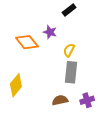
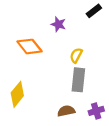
black rectangle: (69, 10) -> (94, 11), moved
purple star: (50, 32) -> (58, 24), moved

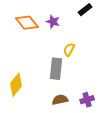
orange diamond: (29, 46) -> (27, 23), moved
gray rectangle: (78, 80) -> (56, 69), moved

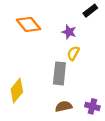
purple star: (53, 22) -> (69, 32), moved
purple cross: (87, 100) -> (92, 106), turned 32

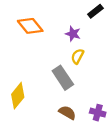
gray rectangle: (59, 73) -> (63, 78), turned -40
brown semicircle: (64, 106) -> (67, 113), turned 42

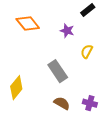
yellow semicircle: (77, 56) -> (87, 51), moved

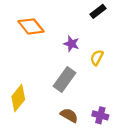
purple star: (67, 31) -> (71, 44), moved
gray rectangle: (58, 71) -> (65, 80), turned 70

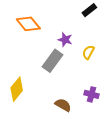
gray rectangle: (65, 80) -> (53, 61), moved
purple cross: (100, 115) -> (92, 94), moved

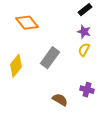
purple star: (65, 40) -> (84, 32), moved
yellow diamond: (17, 89) -> (16, 66), moved

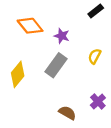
purple star: (84, 32) -> (62, 36), moved
purple cross: (87, 90) -> (98, 101), turned 32

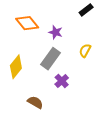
purple cross: (98, 101) -> (62, 81), moved
brown semicircle: (67, 113) -> (35, 102), moved

